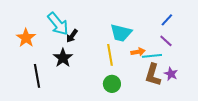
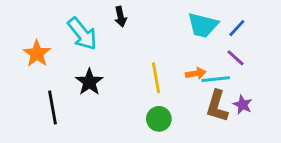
cyan trapezoid: (121, 33) -> (203, 25), moved
black arrow: (72, 36) -> (121, 17), moved, turned -48

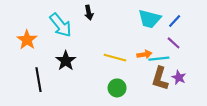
yellow line: (156, 78) -> (115, 58), turned -65

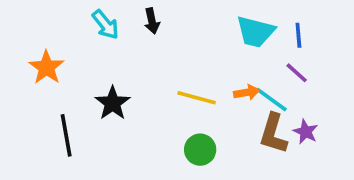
blue line: (175, 21) -> (298, 35), turned -48
cyan arrow: (61, 25) -> (105, 25), moved, size x0.7
cyan line: (159, 59) -> (272, 100), turned 42

